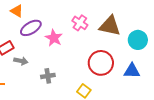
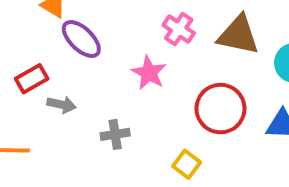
purple ellipse: (31, 28) -> (81, 39), turned 75
pink star: (54, 38) -> (149, 73), moved

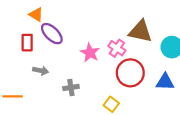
pink cross: (179, 29) -> (117, 48), moved
red rectangle: (32, 79) -> (27, 43), moved, turned -60

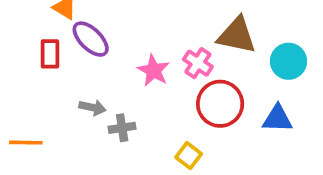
gray arrow: (41, 71) -> (92, 107), moved

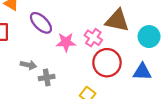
purple ellipse: (91, 39) -> (41, 23), moved
pink star: (153, 70) -> (66, 42), turned -30

